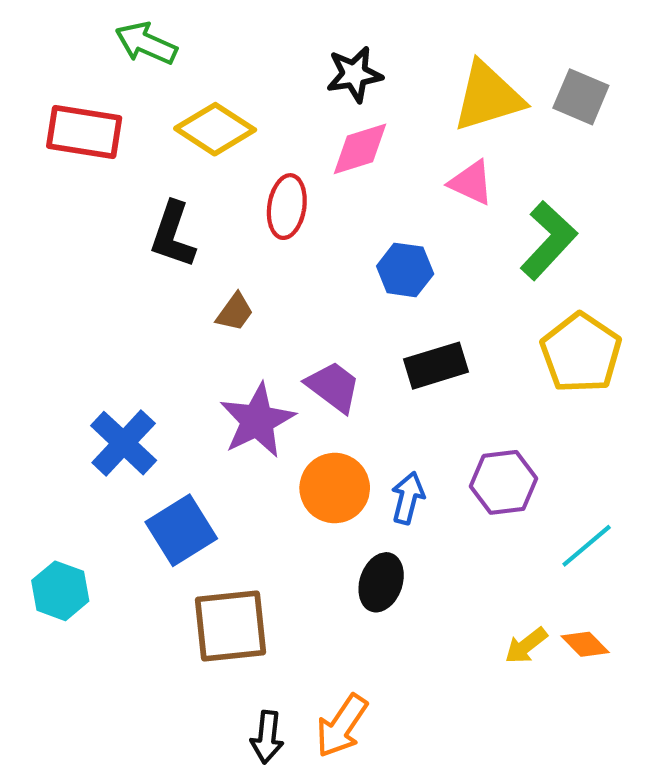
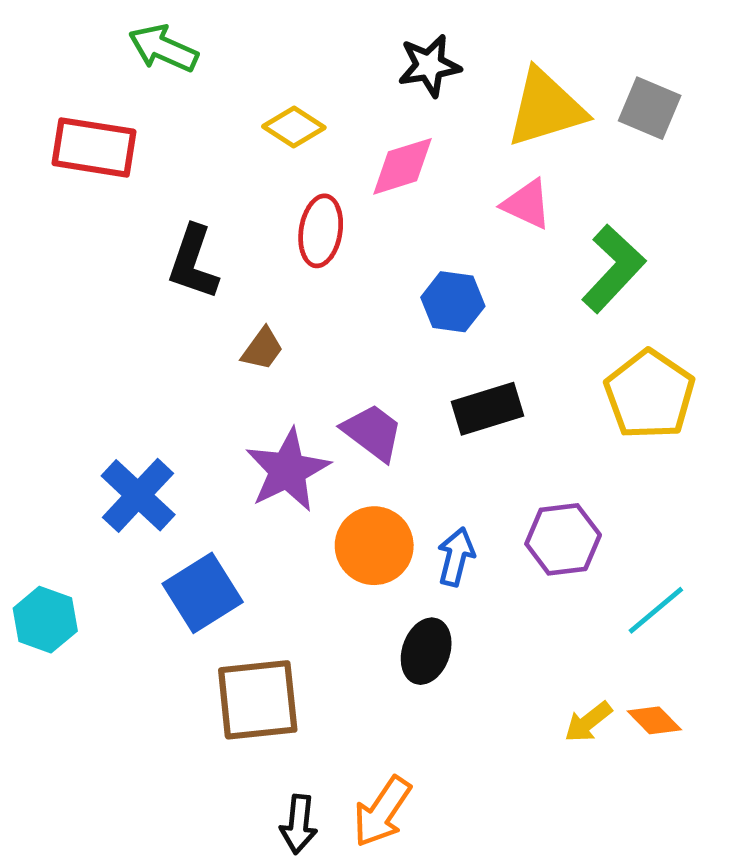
black star: (354, 74) -> (429, 66), moved
yellow diamond: (215, 129) -> (294, 127), moved, size x0.7
cyan hexagon: (60, 591) -> (45, 620), moved

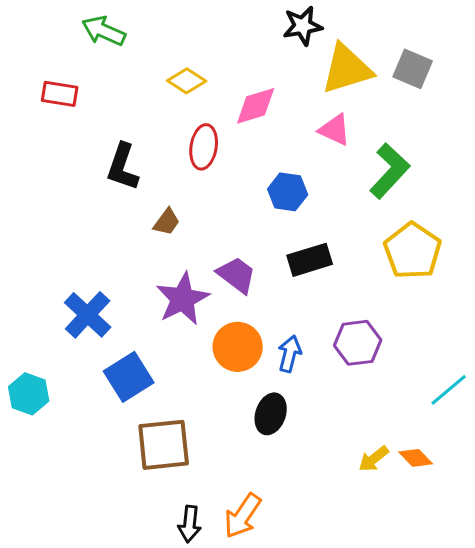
black star: (429, 66) -> (303, 26), moved
red rectangle: (94, 147) -> (60, 94), size x0.7
cyan line: (656, 610) -> (449, 390), moved

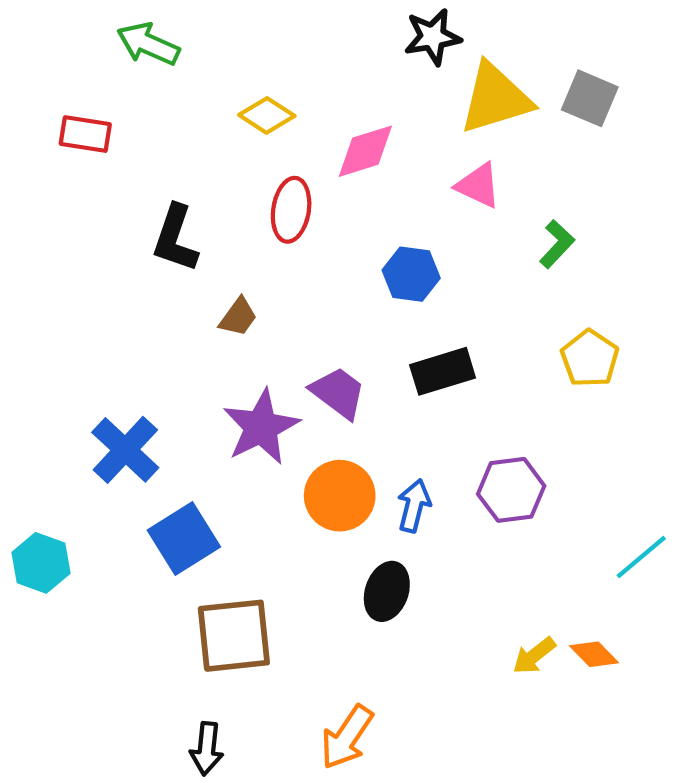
green L-shape: (390, 171) -> (557, 244), size x0.6
yellow pentagon: (413, 251) -> (590, 358), size x0.7
black arrow: (190, 524) -> (207, 749), moved

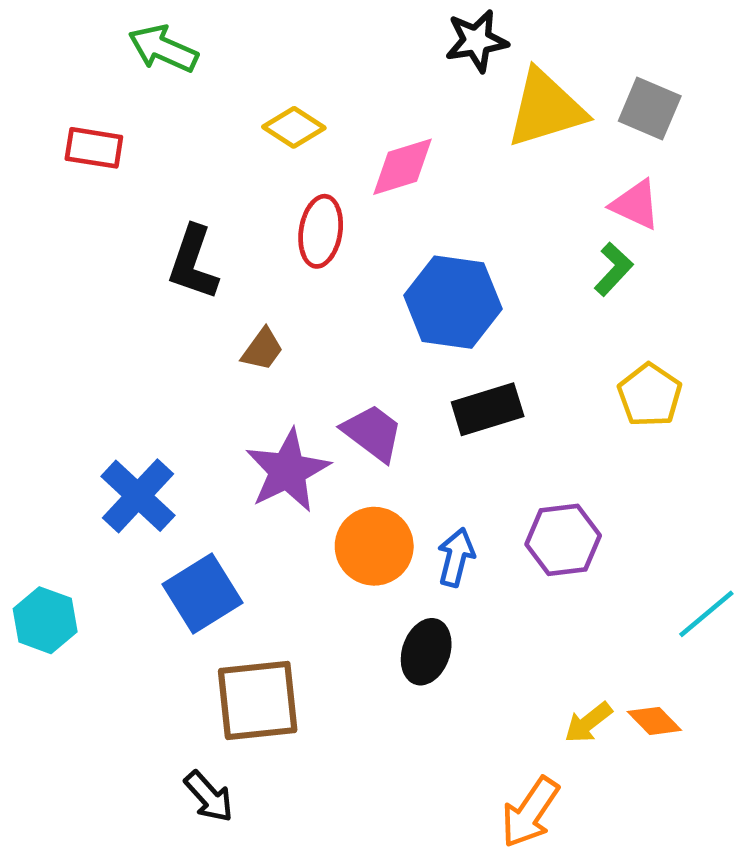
pink triangle: (478, 185) -> (636, 205), moved
blue hexagon: (411, 274) -> (453, 302), size x1.5
orange arrow: (347, 737) -> (530, 812), moved
black arrow: (207, 749) -> (209, 797), moved, turned -48

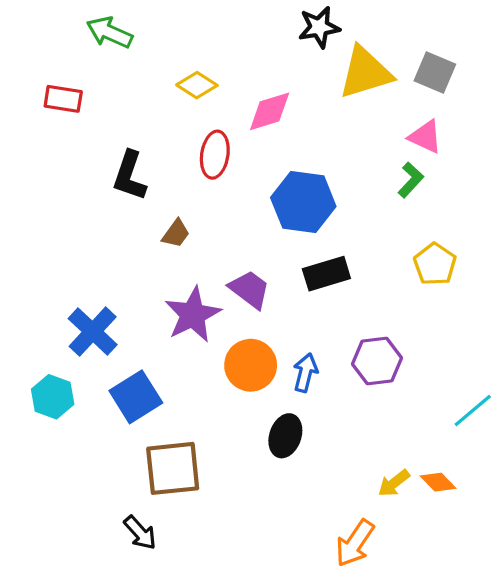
cyan hexagon: (45, 620) -> (53, 397), moved

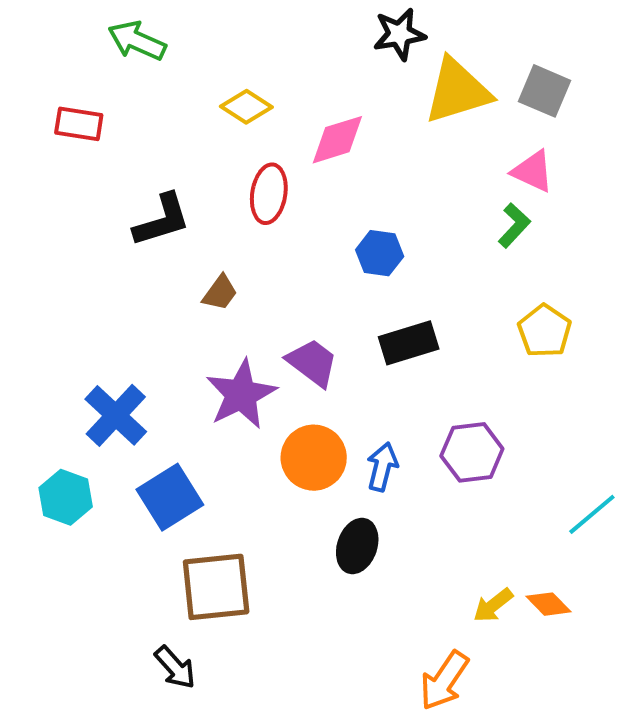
black L-shape: (130, 176) -> (162, 220), turned -126
blue hexagon: (303, 202) -> (380, 253), size x0.6

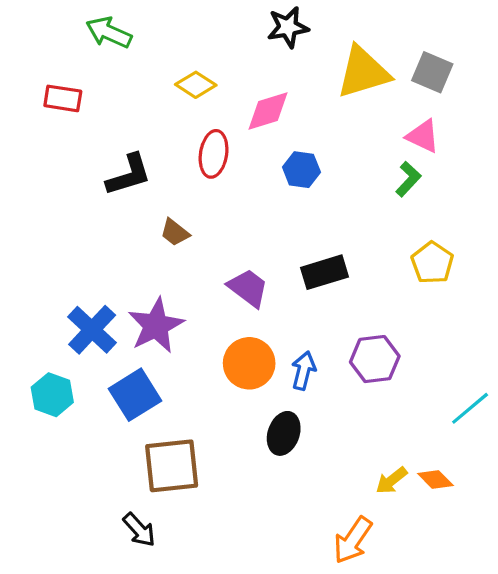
black star: (399, 34) -> (288, 27), moved
blue hexagon: (380, 253) -> (301, 170), moved
brown trapezoid: (220, 293) -> (175, 232), turned 92
purple star: (241, 394) -> (156, 326), moved

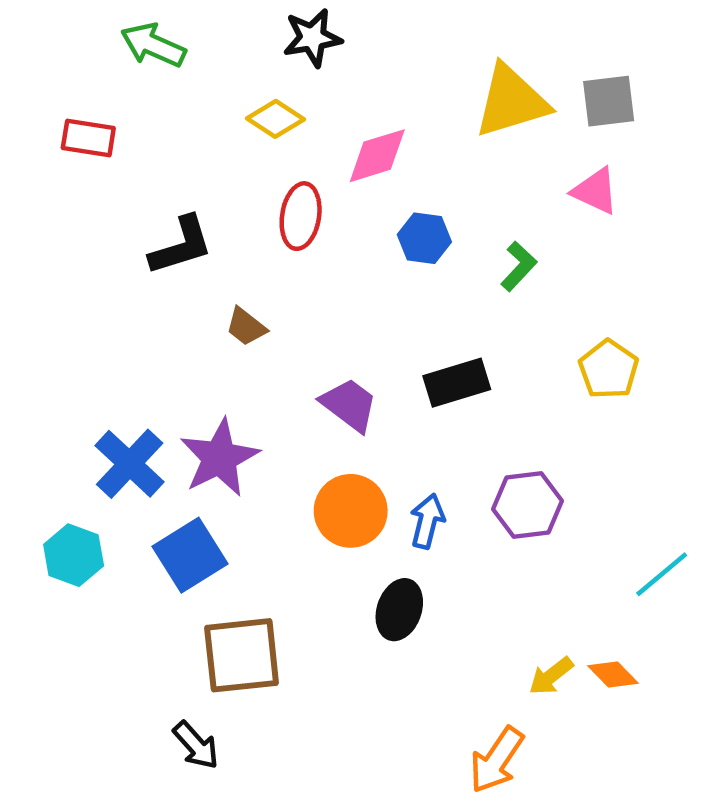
black star: (288, 27) -> (312, 38), moved
gray square: (432, 72) -> (609, 101), turned -30
green L-shape: (408, 179) -> (519, 266), moved

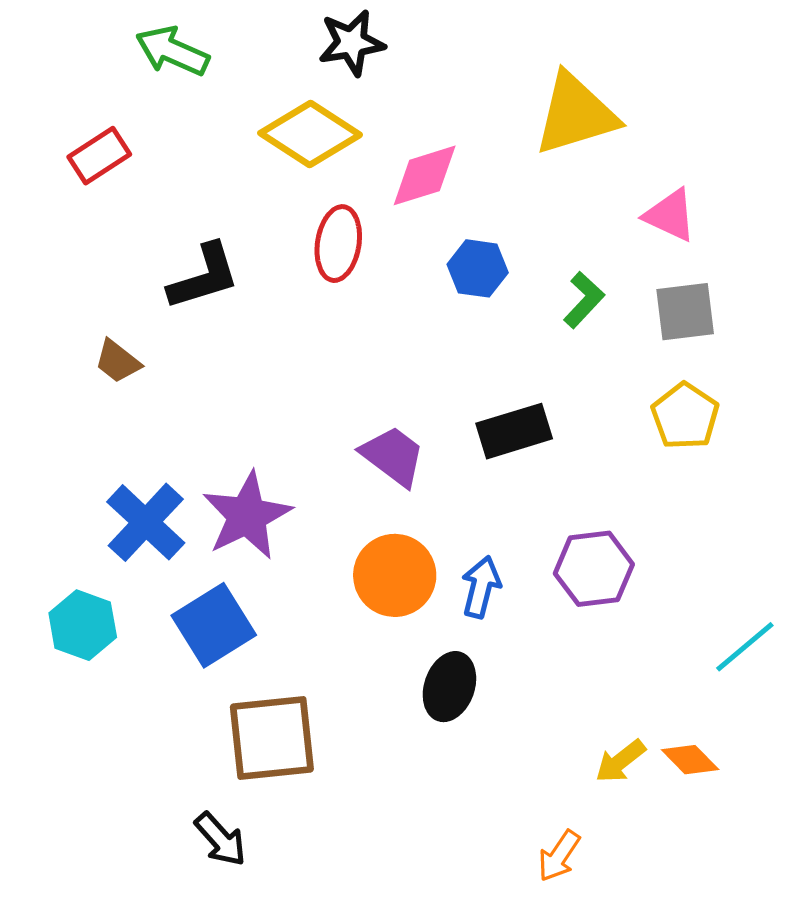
gray square: (609, 101) -> (685, 312), moved
yellow diamond: (275, 119) -> (310, 134), size x1.5
red rectangle: (88, 138) -> (99, 156), turned -42
brown trapezoid: (246, 327) -> (118, 361), moved
orange arrow: (497, 760) -> (559, 856), size x0.7

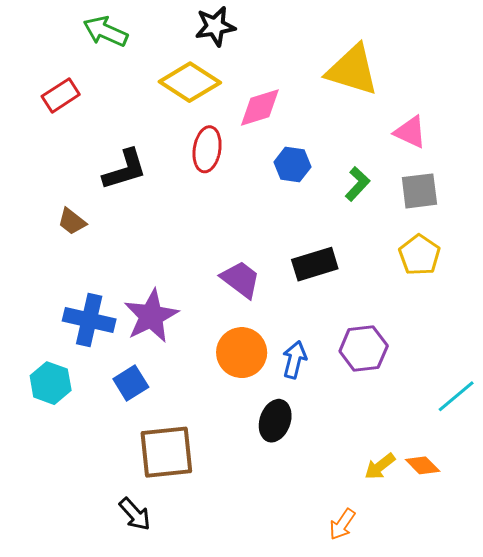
yellow triangle: (576, 114) -> (352, 70), turned 34
blue cross: (146, 522) -> (89, 320), turned -30
blue square: (214, 625) -> (131, 383), size x0.7

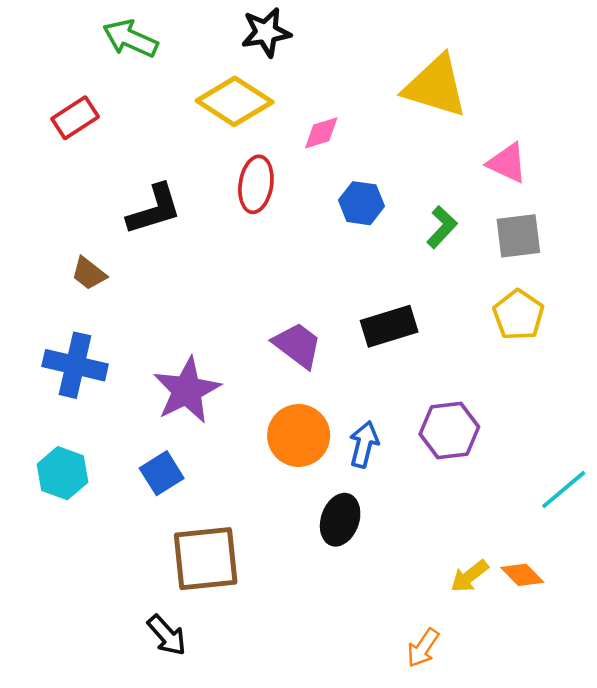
pink diamond: (260, 108) -> (321, 133), size x0.7
blue cross: (89, 320) -> (75, 365), moved

